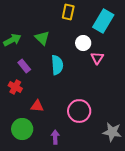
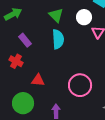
green triangle: (42, 38) -> (56, 15), moved

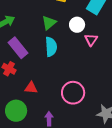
green triangle: (56, 15) -> (49, 23), turned 35
purple rectangle: (25, 40) -> (18, 48), size x1.5

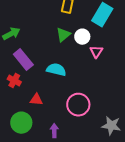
green triangle: (49, 23) -> (63, 35), moved
cyan semicircle: (51, 47) -> (56, 70), moved, turned -72

